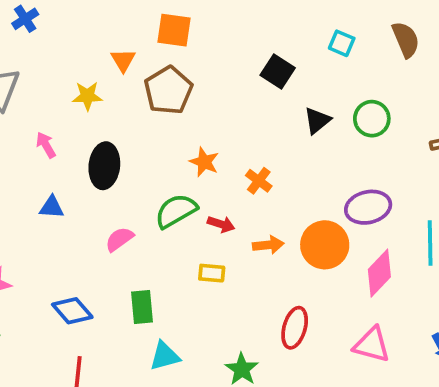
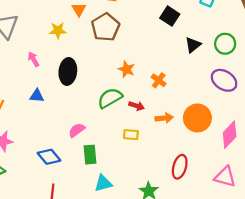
purple ellipse: (368, 207) -> (224, 80), moved, turned 45
pink semicircle: (119, 239) -> (77, 130), moved

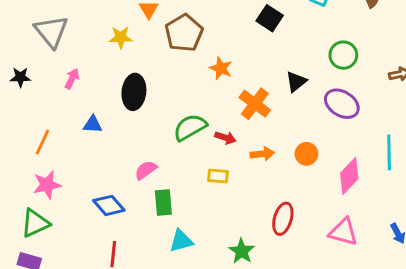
black triangle: (193, 45) -> (296, 82), moved
pink arrow: (33, 59) -> (72, 79), moved, turned 56
orange star: (127, 69) -> (221, 68), moved
orange cross: (159, 80) -> (255, 104), size x1.5
orange circle: (197, 118) -> (306, 154), size x0.6

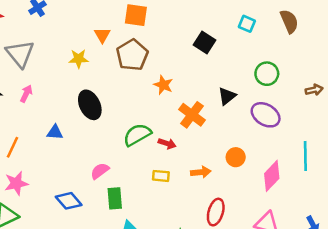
pink arrow: (72, 79) -> (26, 94), moved
black ellipse: (134, 92) -> (90, 105), turned -32
orange arrow: (262, 154) -> (201, 172), moved

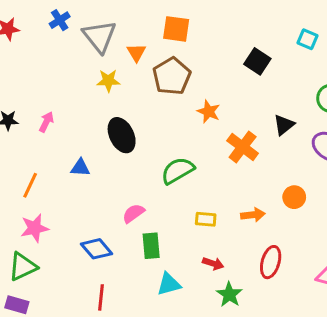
gray triangle: (20, 54) -> (99, 36), moved
red arrow: (167, 143) -> (213, 264), moved

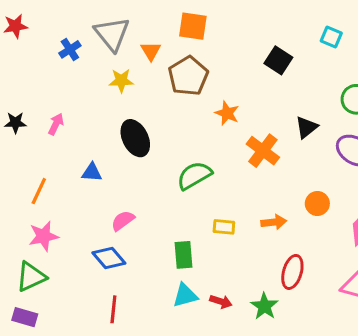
blue cross: (60, 20) -> (70, 49), moved
pink semicircle: (133, 213) -> (123, 221), moved
green rectangle: (151, 246) -> (183, 255), moved
red arrow: (213, 264) -> (221, 302), moved
green star: (229, 294) -> (264, 306), moved

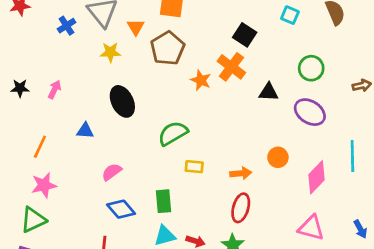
black triangle: (306, 127) -> (269, 92), turned 42
orange cross: (263, 151) -> (231, 67), moved
yellow rectangle: (224, 227) -> (194, 167), moved
blue diamond: (109, 258) -> (121, 209), moved
red ellipse: (292, 272) -> (241, 208), moved

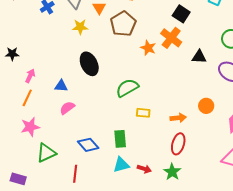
pink arrow: (55, 89) -> (30, 76), moved
pink semicircle: (112, 172) -> (67, 108), moved
green triangle: (33, 220) -> (46, 153), moved

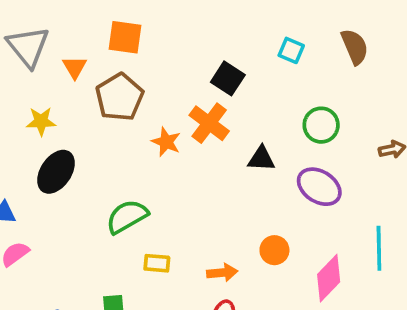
yellow star: (80, 27) -> (41, 121), moved
black ellipse: (89, 64) -> (56, 172), turned 60

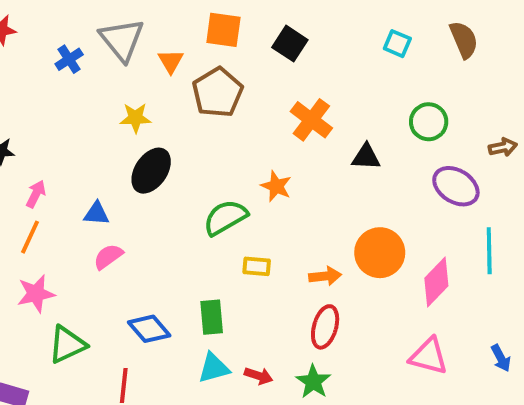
black square: (228, 78) -> (290, 44), moved
orange star: (166, 142) -> (276, 186), moved
purple ellipse: (319, 187) -> (456, 186), moved
orange circle: (274, 250) -> (380, 253), size x1.6

